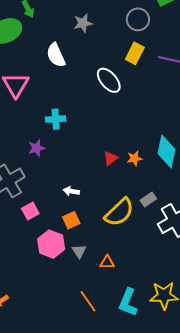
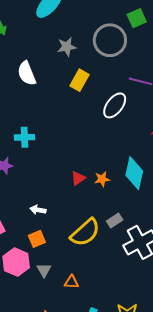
gray circle: (138, 19) -> (110, 40), size x1.4
gray star: (83, 23) -> (67, 47), moved
yellow rectangle: (135, 53) -> (80, 80), moved
white ellipse: (109, 80) -> (115, 105), moved, turned 76

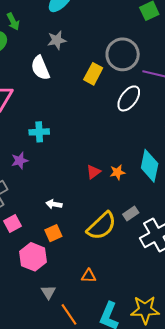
gray circle: (110, 40) -> (123, 54), moved
gray star: (67, 47) -> (57, 40), moved
gray triangle: (44, 270) -> (48, 292), moved

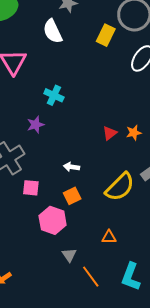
cyan cross: (39, 132) -> (54, 95), turned 30
pink square: (13, 223) -> (31, 188), turned 36

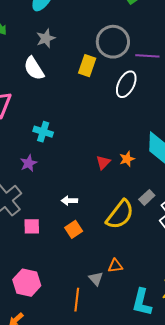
pink hexagon: (53, 220) -> (27, 283), moved
gray triangle: (69, 255) -> (96, 279), moved
orange line: (91, 277) -> (77, 300), moved, turned 50

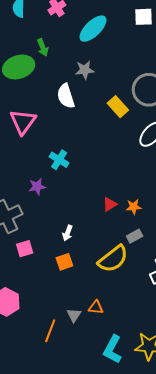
yellow rectangle: (87, 66) -> (118, 107), turned -75
gray rectangle: (147, 197) -> (135, 236), moved
white arrow: (69, 201) -> (67, 233), turned -84
pink square: (32, 226) -> (25, 249), turned -30

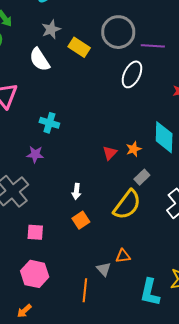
yellow rectangle: (118, 107) -> (79, 47), moved
purple star: (37, 187) -> (35, 154), turned 30
pink square: (25, 249) -> (35, 232), moved, turned 36

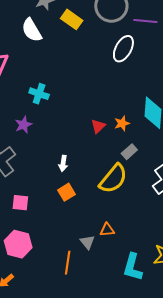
purple star: (35, 154) -> (23, 125), turned -30

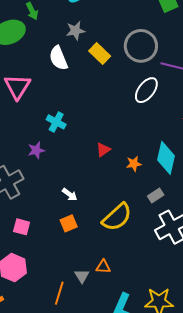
red triangle: (98, 126) -> (103, 150), moved
gray rectangle: (129, 152) -> (156, 195), moved
white arrow: (63, 163) -> (70, 194), turned -70

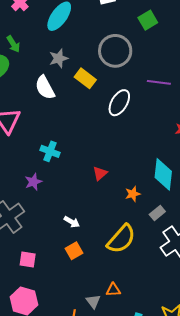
gray circle: (141, 46) -> (115, 51), moved
white ellipse: (146, 90) -> (119, 103), moved
orange star: (134, 164) -> (133, 194), moved

